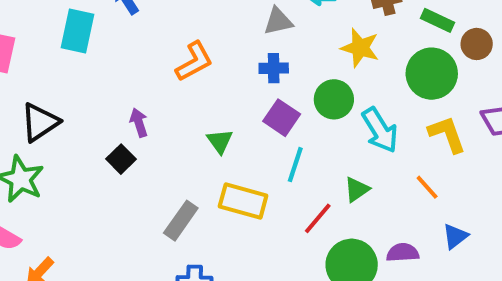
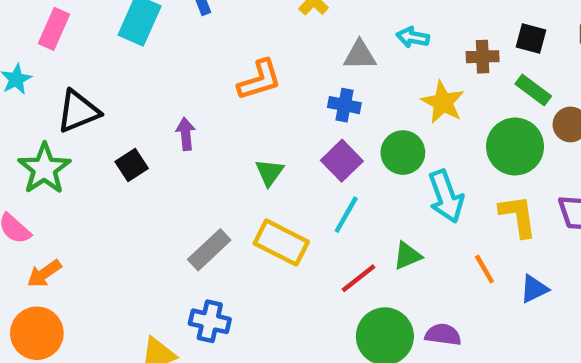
black square: (121, 159) -> (132, 165), moved
blue triangle: (455, 236) -> (534, 289), moved

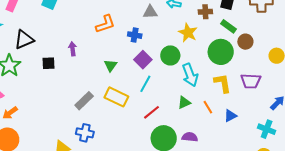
blue cross: (344, 105) -> (135, 35), moved
black square: (132, 165) -> (49, 63), turned 32
green triangle: (407, 256) -> (184, 103), moved

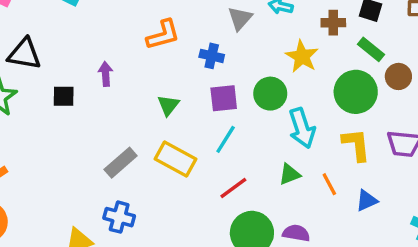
gray triangle: (150, 12) -> (240, 18), turned -49
black triangle: (24, 40) -> (24, 54), turned 30
purple square: (143, 60) -> (224, 98), turned 36

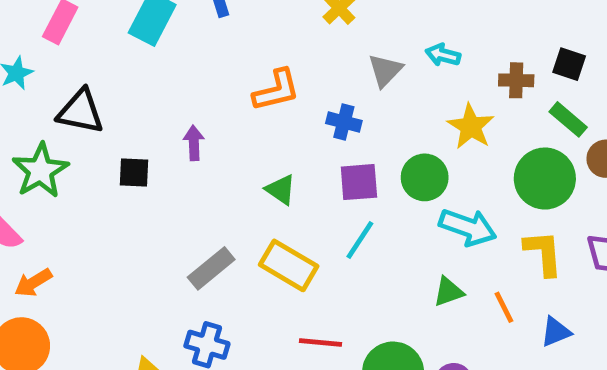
green triangle: (168, 105) -> (281, 190), turned -35
cyan arrow: (302, 128) -> (468, 227), turned -54
red line: (233, 188) -> (320, 342), moved, turned 40

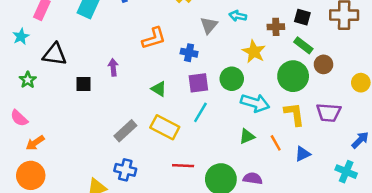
green star: (40, 171) -> (28, 80), moved, size x0.6

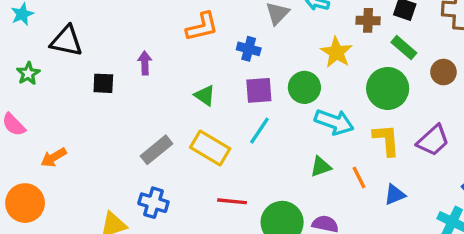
brown circle: (323, 64) -> (443, 72), moved
purple trapezoid: (329, 113) -> (433, 140), turned -50
orange arrow: (35, 143) -> (54, 157), moved

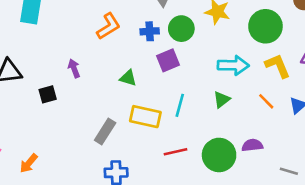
green circle: (304, 87) -> (181, 29), moved
cyan line: (259, 131) -> (180, 105), moved
green triangle: (321, 167) -> (222, 100), moved

